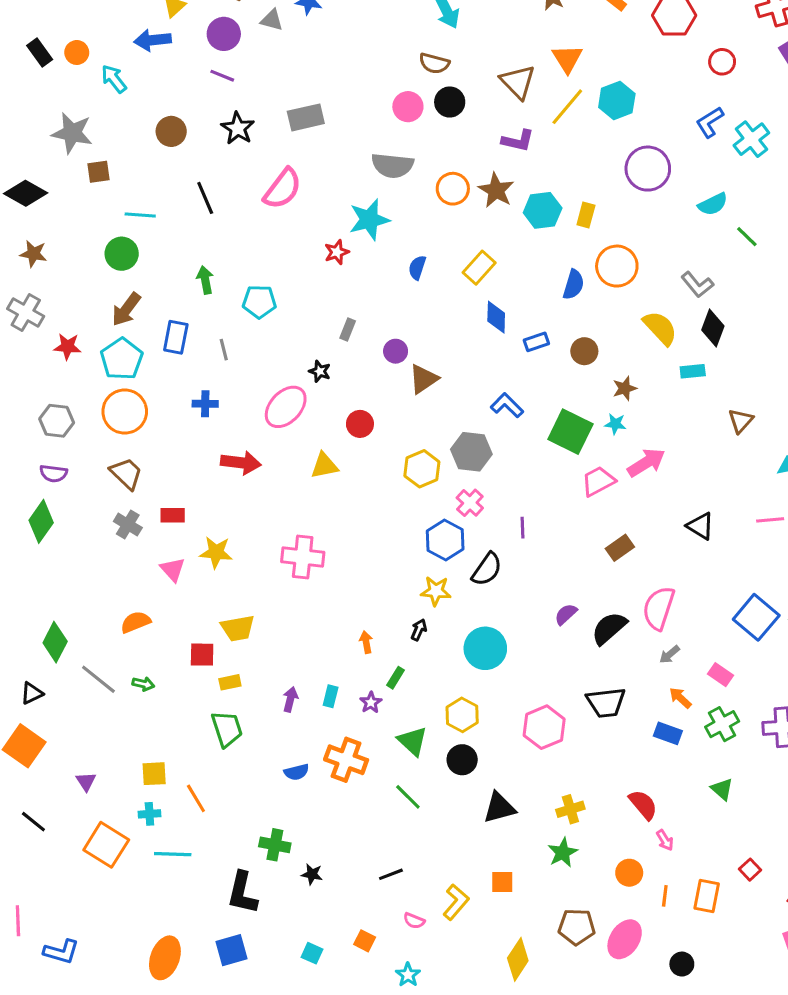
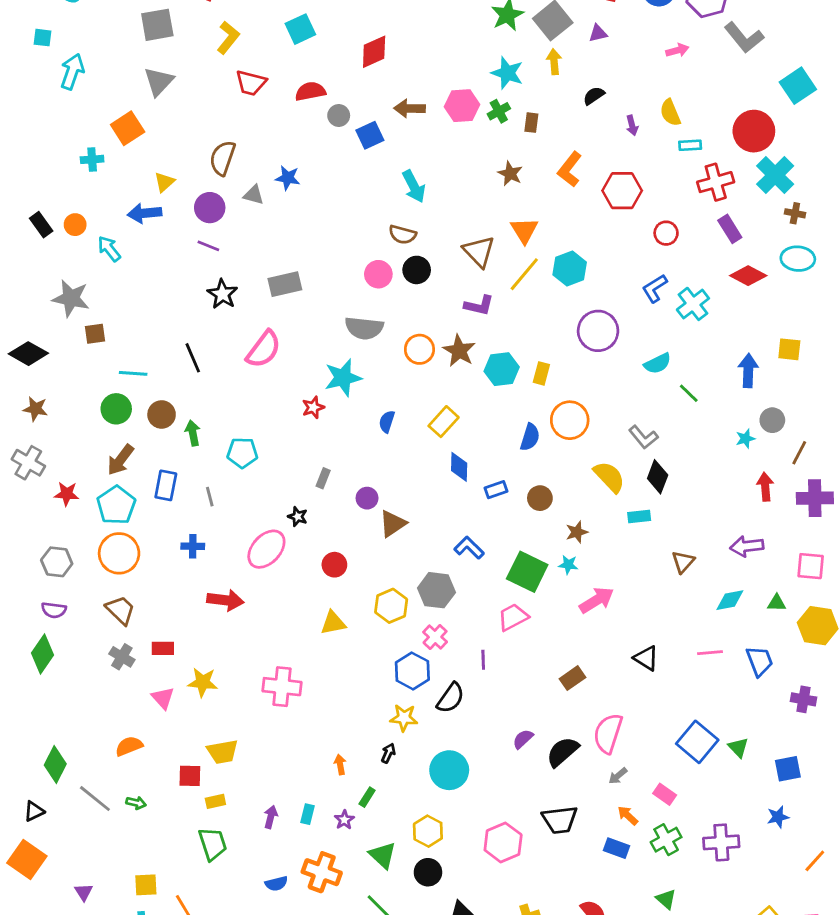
brown circle: (171, 131) -> (162, 414), moved
yellow triangle: (324, 466) -> (333, 623), moved
pink trapezoid: (598, 481) -> (513, 617), moved

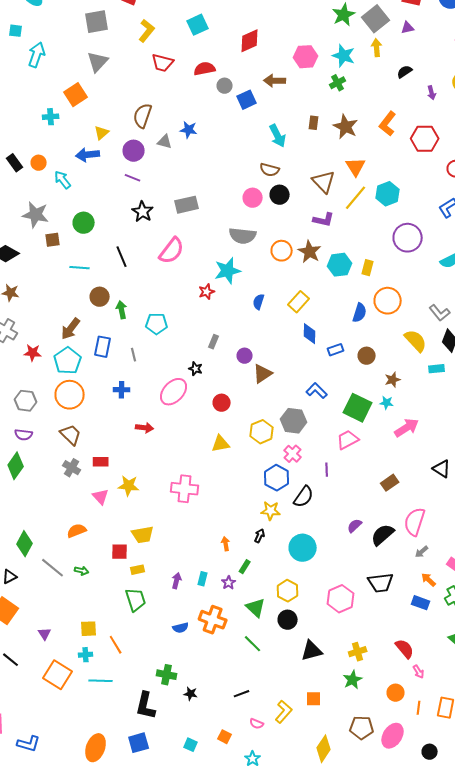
pink hexagon: (462, 106) -> (306, 57), moved
brown rectangle: (531, 123) -> (314, 123), moved
brown star: (510, 174) -> (346, 127), size x1.4
green circle: (116, 409) -> (84, 223), moved
red arrow: (225, 600) -> (145, 428), size x0.7

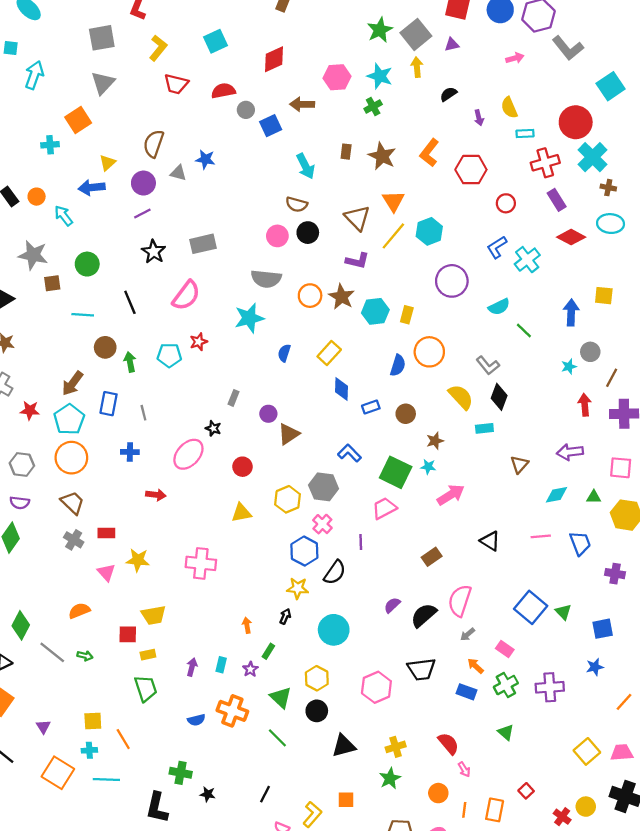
purple line: (133, 178) -> (142, 213), turned -49
red star: (207, 292) -> (199, 342), moved
cyan pentagon: (157, 324) -> (169, 355), moved
black line: (242, 694) -> (265, 794), turned -42

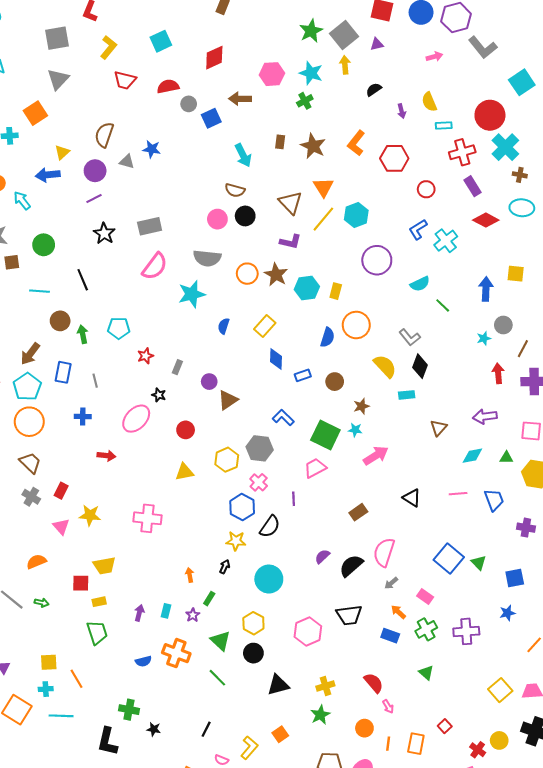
pink semicircle: (186, 296) -> (155, 266), moved
red star: (199, 342) -> (145, 356), moved
red rectangle: (106, 533) -> (61, 491), turned -63
orange square: (346, 800) -> (280, 734), turned -35

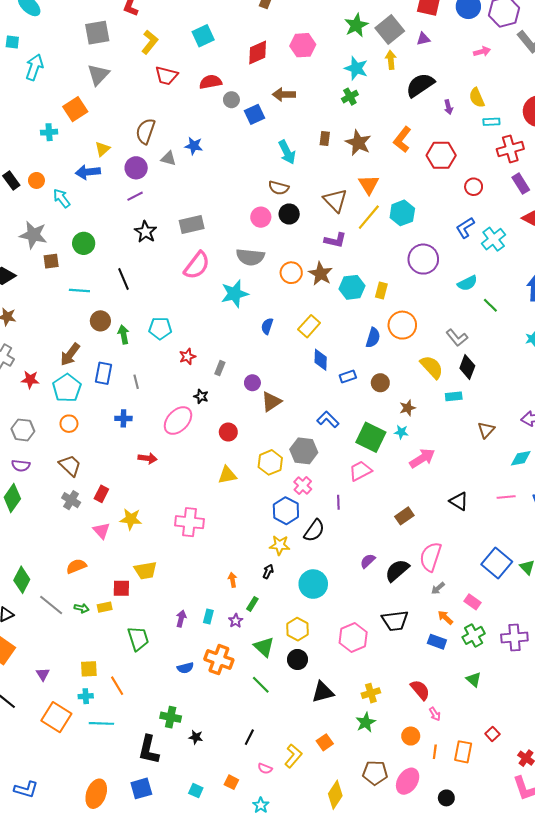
pink hexagon: (272, 74) -> (303, 45), moved
black semicircle: (374, 89) -> (420, 85), size x1.8
orange circle: (29, 422) -> (69, 424), size x0.6
yellow rectangle: (99, 602) -> (105, 607), moved

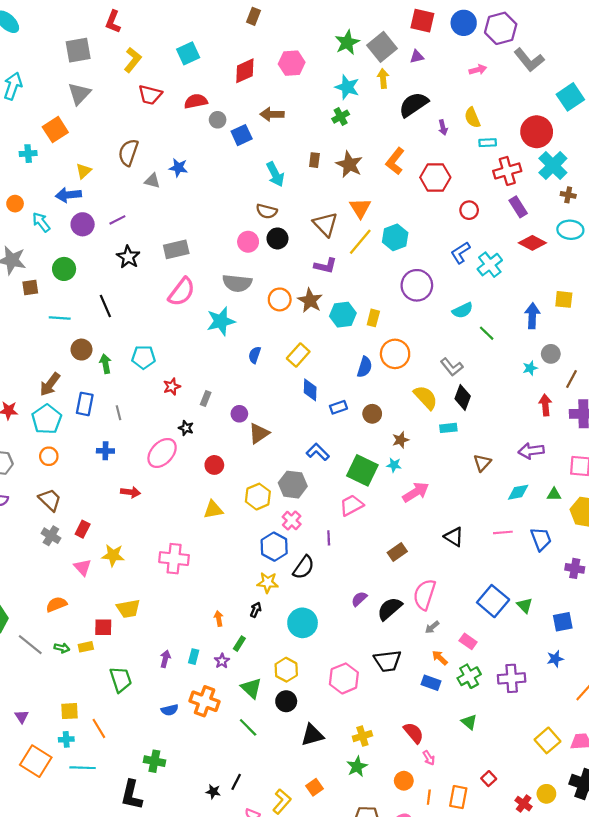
purple circle: (136, 168) -> (83, 224), moved
black star: (196, 737) -> (213, 792), moved

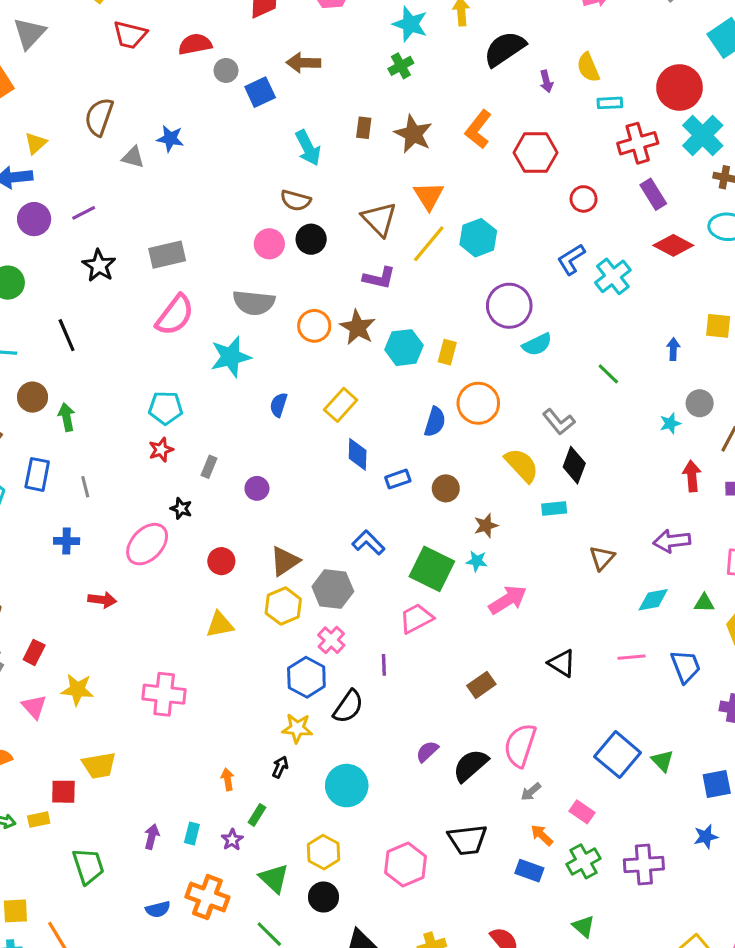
cyan semicircle: (463, 310) -> (537, 344), moved
blue arrow: (532, 316) -> (673, 349), size x0.6
cyan pentagon: (144, 357) -> (166, 408), moved
brown triangle: (259, 433) -> (285, 561), moved

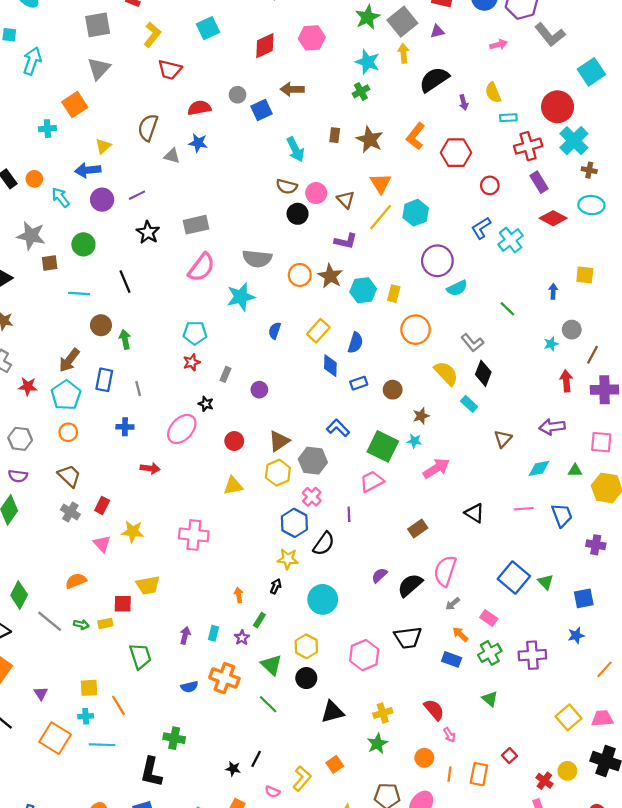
red semicircle: (195, 44) -> (199, 108), moved
brown triangle: (379, 219) -> (346, 200), size x0.7
pink circle: (269, 244) -> (316, 193), moved
blue semicircle: (435, 422) -> (355, 343), moved
cyan rectangle: (554, 509) -> (469, 404), turned 49

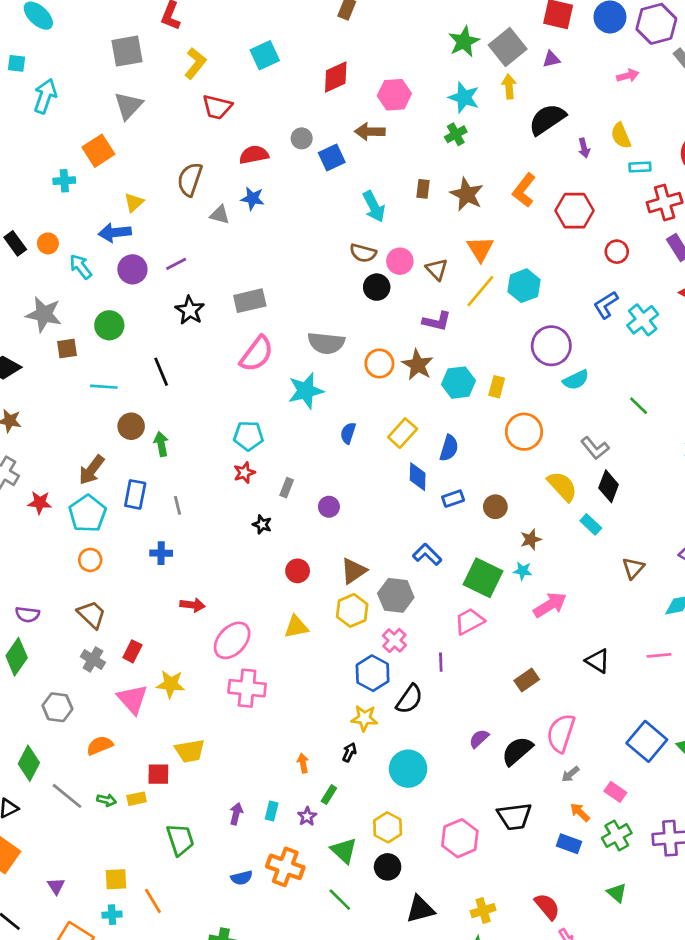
pink hexagon: (312, 38) -> (394, 95), moved
pink ellipse: (182, 429) -> (232, 640), moved
gray hexagon: (20, 439) -> (57, 707), moved
pink triangle: (102, 544) -> (132, 699), size x1.4

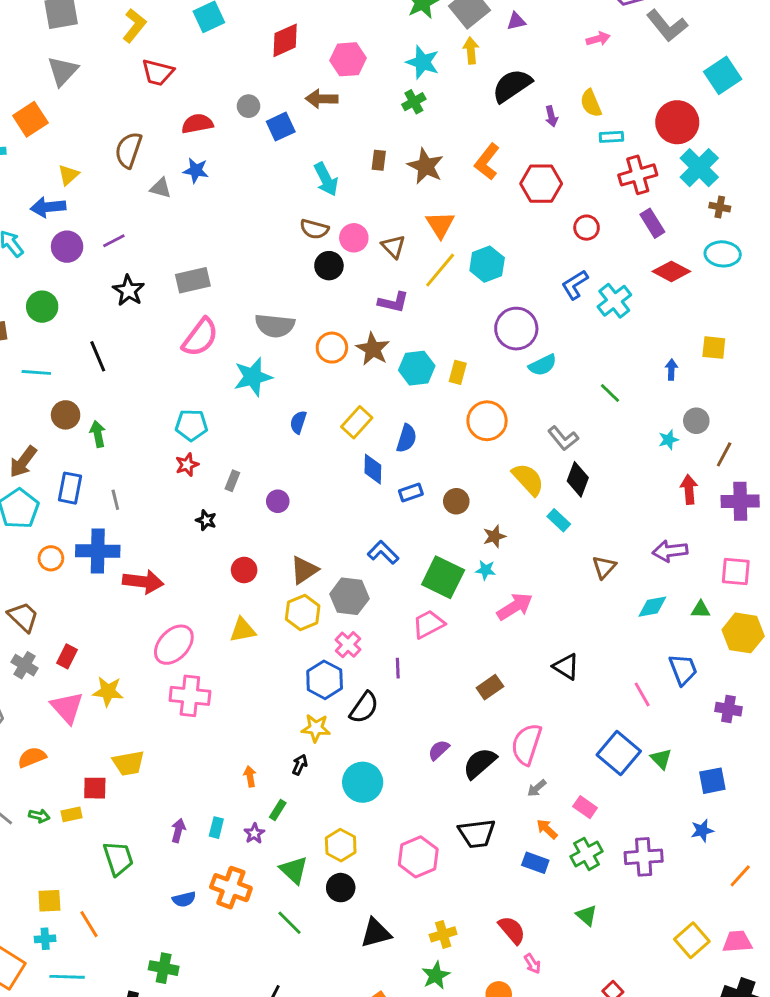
blue cross: (161, 553) -> (98, 551), size x1.8
orange circle: (90, 560) -> (51, 558), moved
red arrow: (193, 605) -> (143, 582), moved, size x1.5
pink line: (659, 655) -> (642, 694), moved, turned 65

